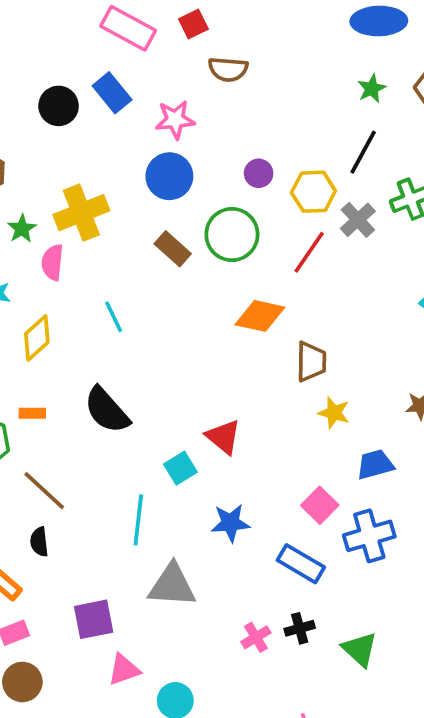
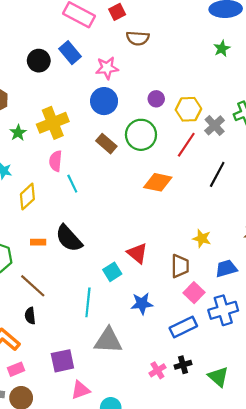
black line: (363, 152) -> (217, 174), moved
pink semicircle: (52, 262) -> (56, 161), moved
brown trapezoid: (311, 362) -> (180, 266), moved
orange rectangle: (32, 413) -> (38, 242), moved
blue rectangle: (301, 564) -> (183, 327), turned -56

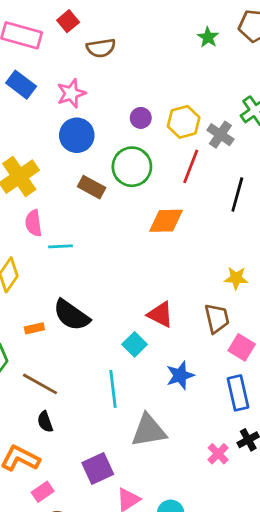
cyan line: (72, 184) -> (60, 246), turned -54
blue rectangle: (183, 327) -> (238, 393), turned -64

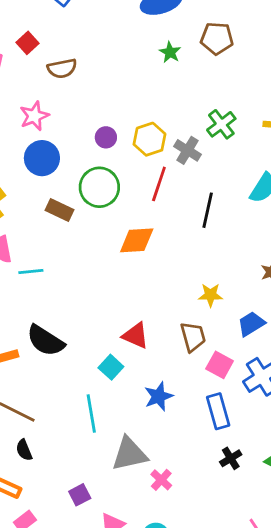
pink cross: (218, 454) -> (161, 480), moved
purple square: (98, 469) -> (80, 495), size x0.7

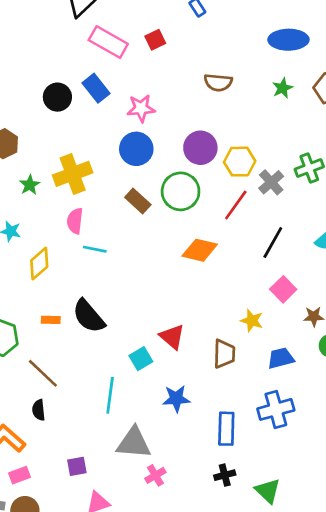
brown semicircle: (62, 68) -> (218, 82), moved
purple circle: (106, 137) -> (200, 148), size x1.6
pink square: (220, 365) -> (283, 289), moved

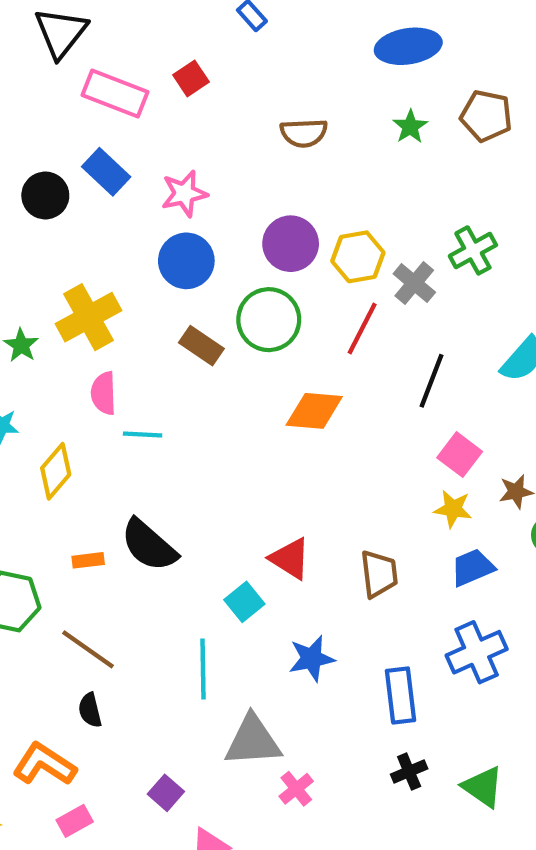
yellow star: (252, 321) -> (453, 509), moved
purple square: (77, 466) -> (166, 793), turned -30

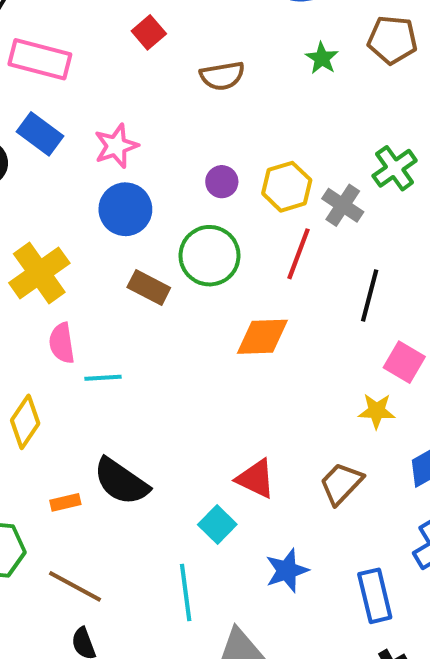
red square: (191, 78) -> (149, 32), moved
purple circle: (291, 244) -> (222, 182), size x0.6
yellow star: (453, 509) -> (377, 411), moved
brown trapezoid: (379, 574) -> (341, 483), turned -123

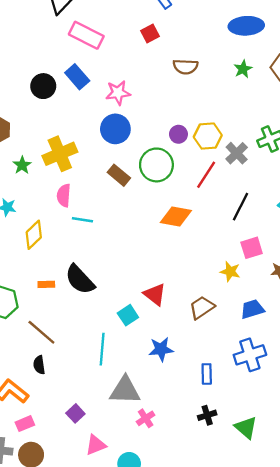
purple circle: (222, 182) -> (178, 134), moved
pink square: (404, 362) -> (252, 248), turned 30
blue rectangle: (375, 596) -> (207, 374), size x0.7

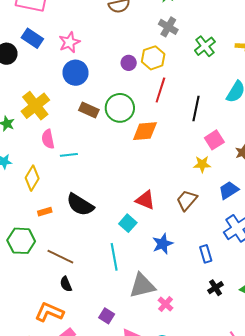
gray cross: (237, 153) -> (168, 27), moved
green circle: (156, 165) -> (120, 108), moved
orange rectangle: (46, 284) -> (45, 212), moved

